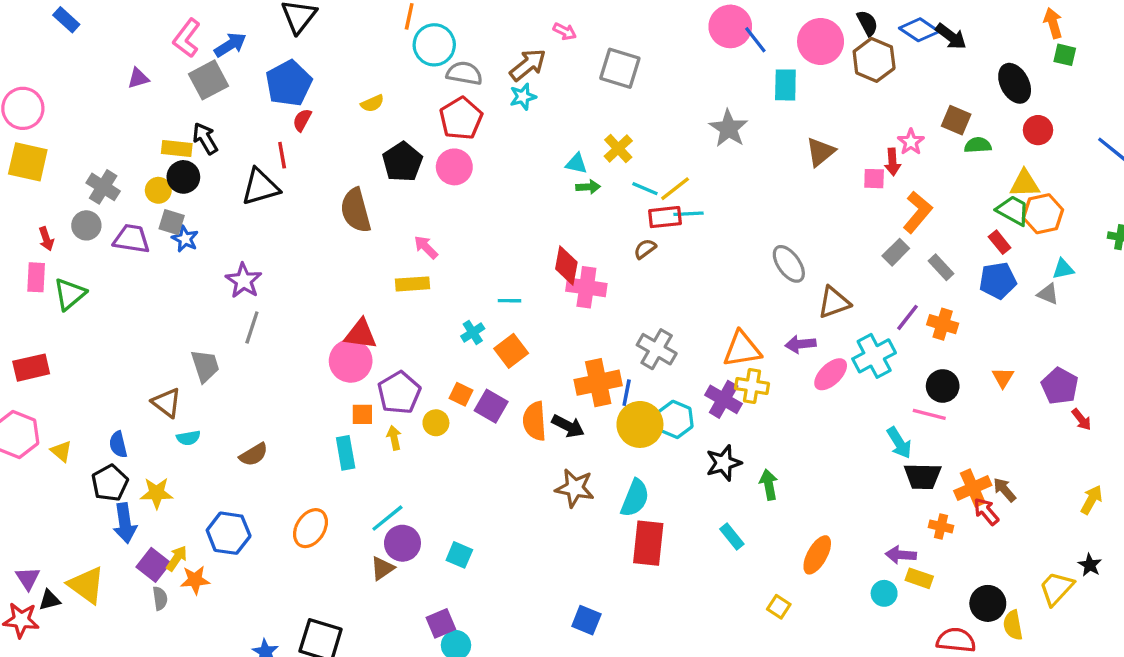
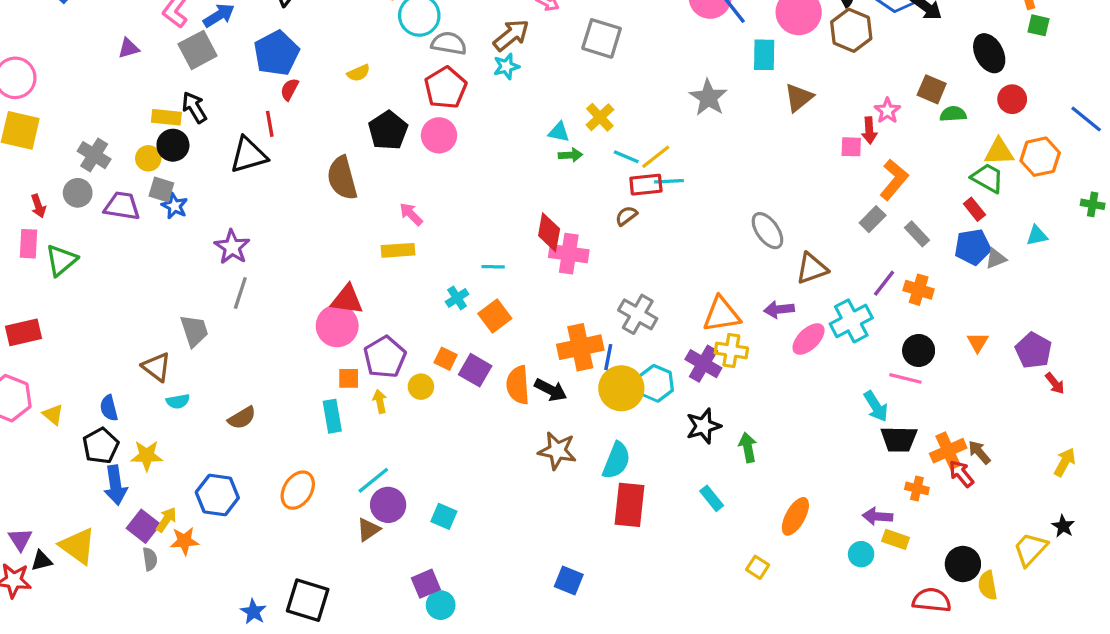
brown triangle: (821, 152) -> (799, 98), moved
orange hexagon: (1043, 214) -> (1040, 157), moved
gray triangle: (1048, 294) -> (996, 259), moved, turned -45

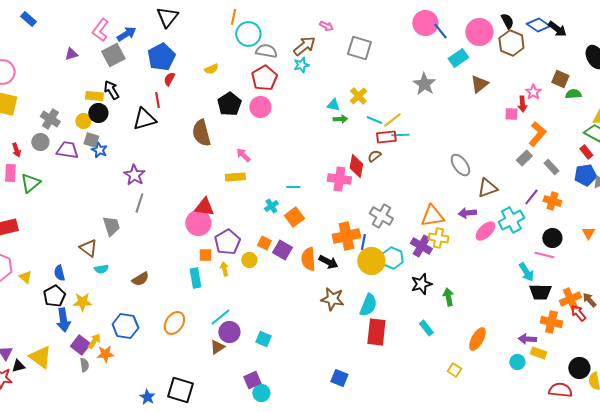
cyan rectangle: (764, 55) -> (458, 58), turned 54
red diamond: (549, 232) -> (356, 166), moved
orange cross: (917, 488) -> (551, 322), size x1.5

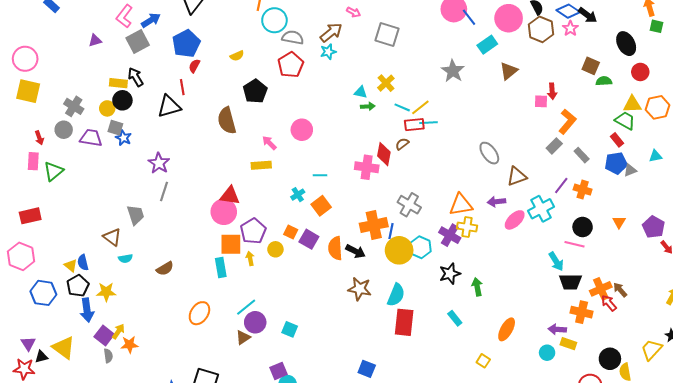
pink star: (533, 92) -> (570, 28), moved
pink circle: (260, 107) -> (302, 130), moved
orange square: (205, 255) -> (231, 244), size x1.6
yellow triangle: (25, 277) -> (71, 266), moved
blue hexagon: (125, 326) -> (43, 293), moved

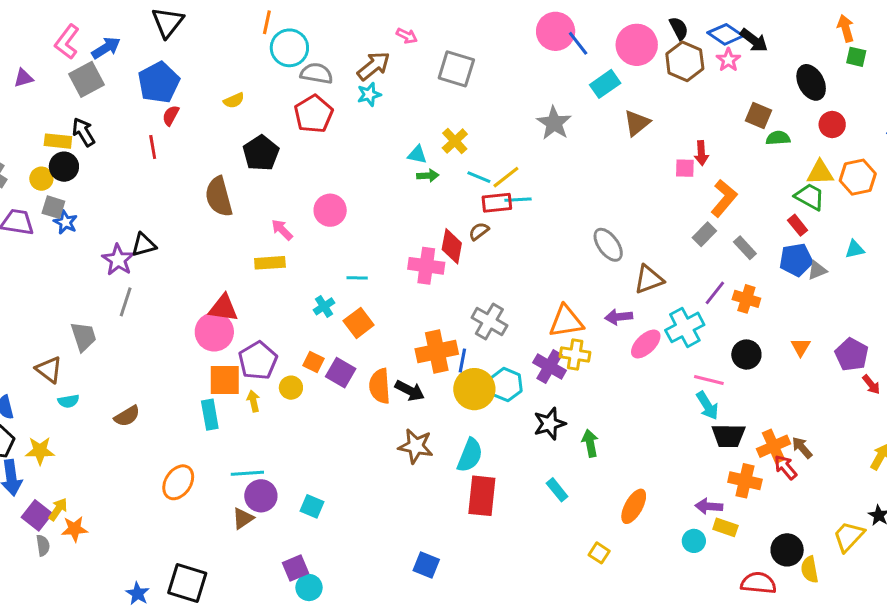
black triangle: (169, 106) -> (144, 245), moved, size x0.7
pink line: (574, 244) -> (709, 380), moved
cyan line: (246, 307) -> (247, 473), turned 35

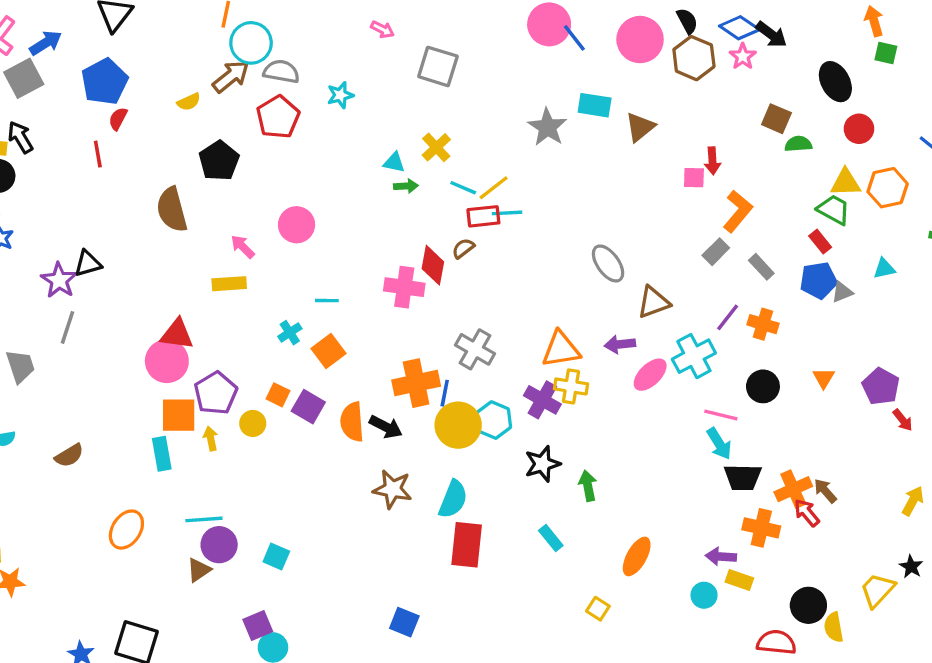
brown arrow: (374, 66) -> (231, 77), moved
cyan rectangle: (605, 84) -> (595, 105), moved, turned 44

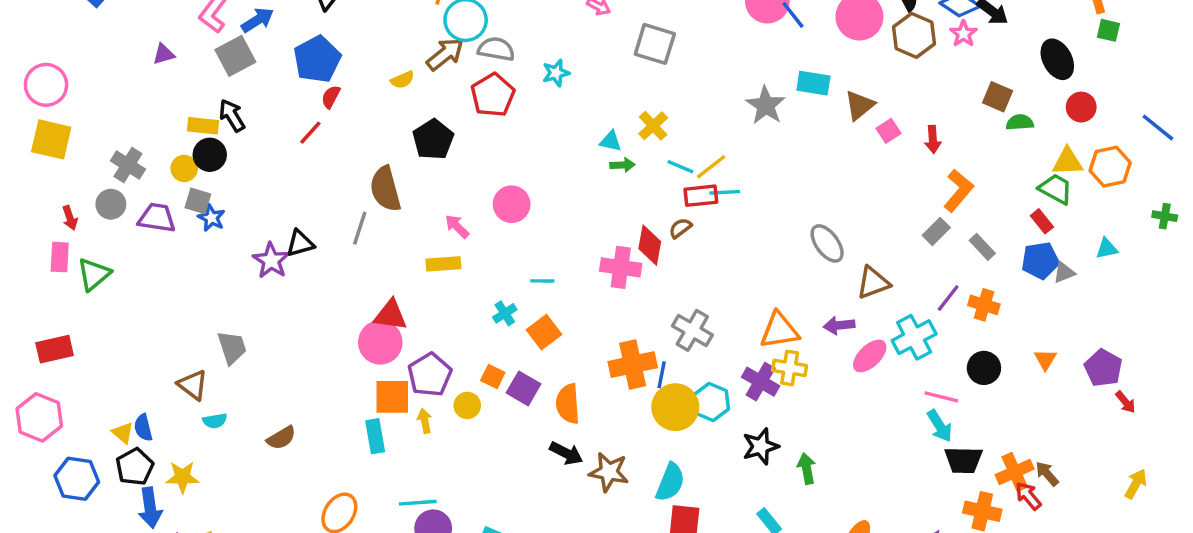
red line: (98, 154) -> (310, 133), turned 52
pink square: (694, 178) -> (888, 131), moved, turned -35
gray line: (68, 327) -> (360, 228), moved
black arrow: (386, 427) -> (566, 453), moved

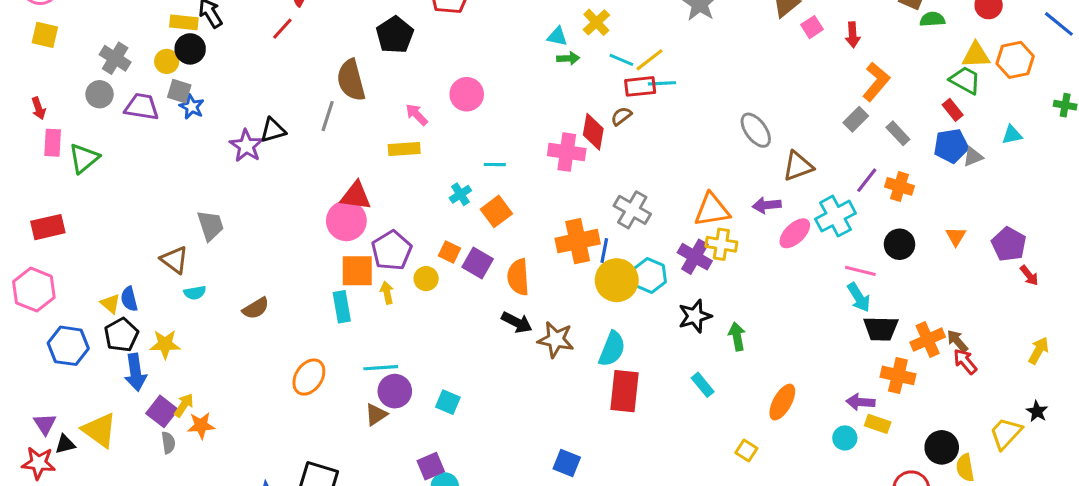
yellow square: (51, 139) -> (45, 35), size x0.7
red arrow: (70, 218) -> (39, 108), moved
red arrow: (1028, 496) -> (965, 361), moved

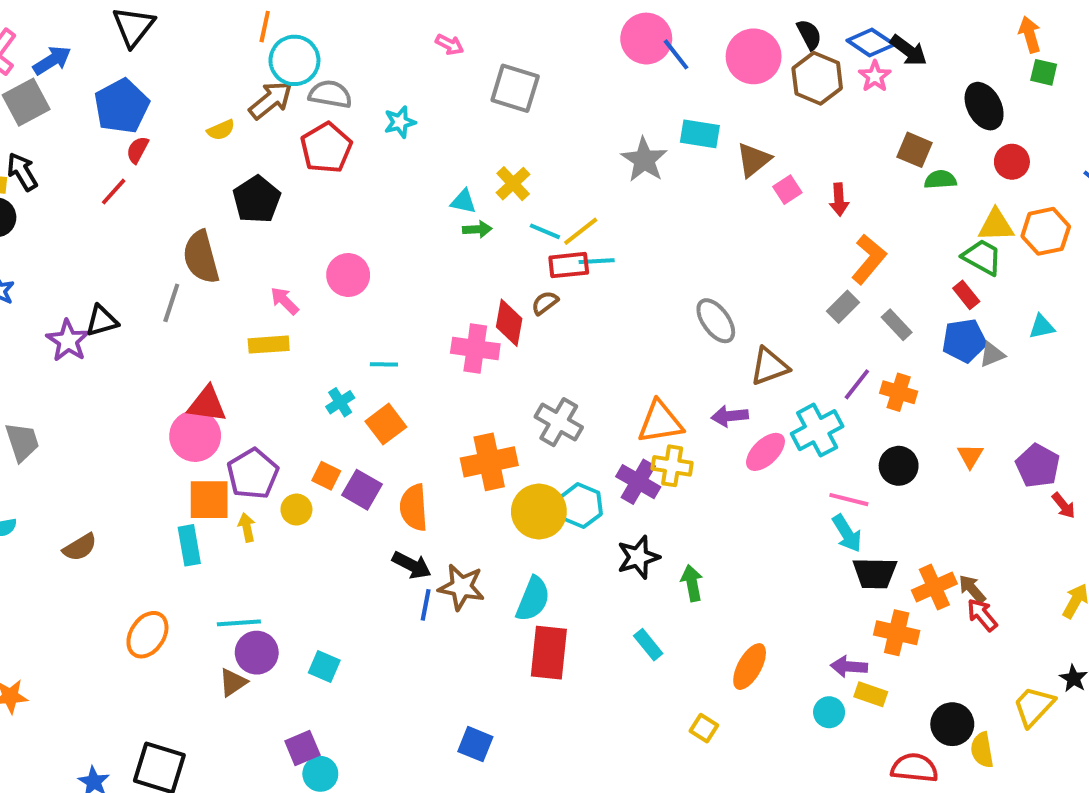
blue line: (604, 250) -> (426, 605), moved

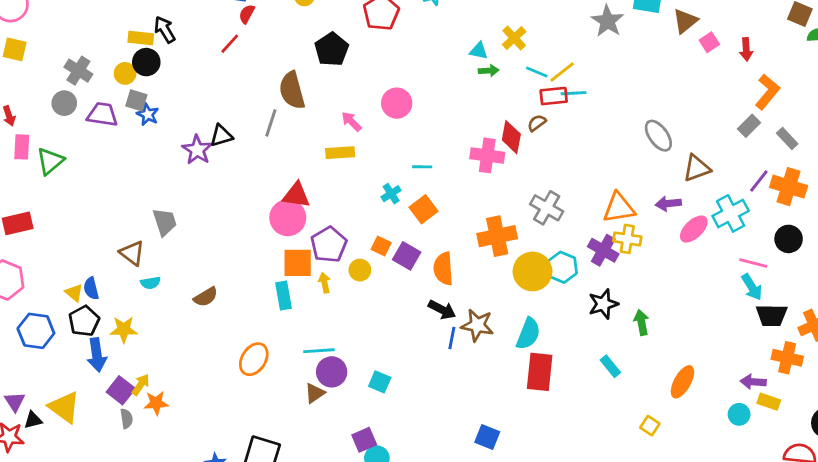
orange cross: (899, 392) -> (789, 187), size x1.4

